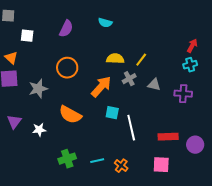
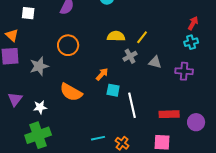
orange arrow: (101, 87) -> (102, 74), moved, size x0.6
green cross: (67, 159) -> (38, 135), moved, size x1.4

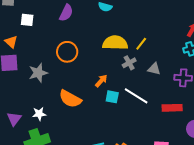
yellow semicircle: (116, 36) -> (115, 43), size x1.4
purple triangle: (15, 99) -> (14, 119), moved
white line: (132, 105) -> (136, 96), moved, turned -45
red rectangle: (169, 114) -> (172, 108), moved

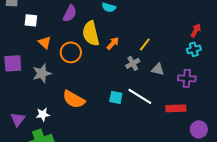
orange triangle: (11, 42) -> (45, 42), moved
yellow semicircle: (115, 43) -> (91, 33), moved, turned -105
orange arrow: (101, 81) -> (113, 43), moved

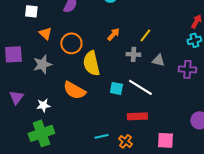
yellow semicircle: (91, 33) -> (91, 63), moved
gray cross: (133, 63) -> (133, 54), turned 32
red rectangle: (176, 108) -> (137, 116), moved
purple triangle: (18, 119) -> (16, 97), moved

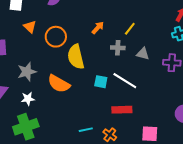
gray star: (42, 64) -> (27, 72), moved

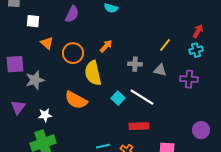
orange arrow: (98, 28) -> (106, 46), moved
yellow line: (130, 29) -> (165, 45), moved
gray star: (27, 72) -> (35, 80), moved
cyan square: (101, 82) -> (118, 98), turned 32

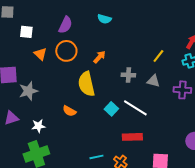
orange circle: (73, 53) -> (66, 51), moved
orange semicircle: (76, 100) -> (69, 111), size x0.6
purple triangle: (18, 107) -> (11, 118), turned 35

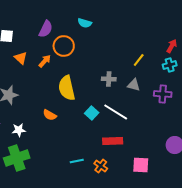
orange circle: (66, 51) -> (64, 46), moved
orange arrow: (99, 57) -> (45, 61), moved

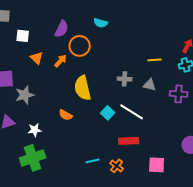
yellow line: (139, 60) -> (155, 60), turned 48

